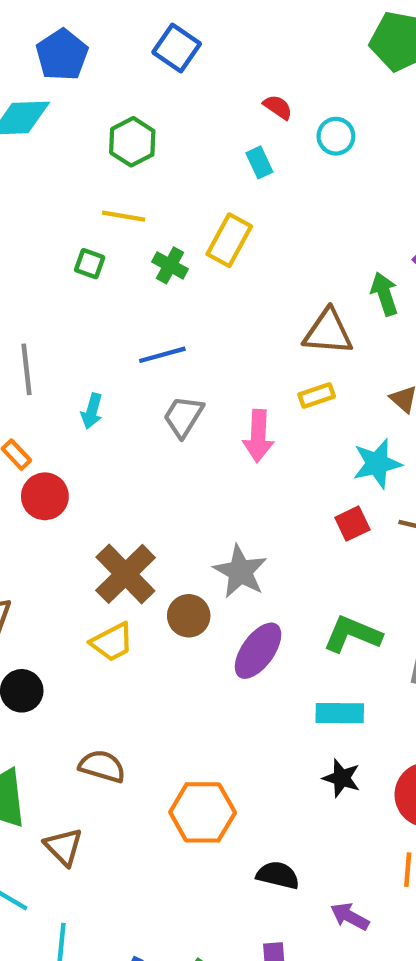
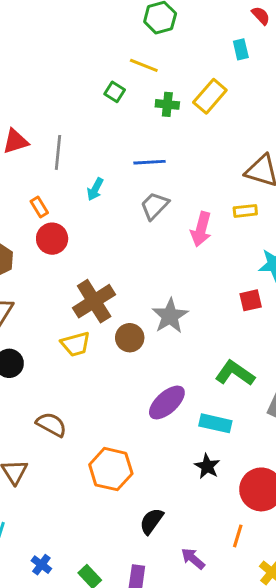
green cross: (170, 265) -> (167, 104), turned -35
purple ellipse: (258, 651) -> (167, 403), moved
black semicircle: (278, 875) -> (151, 521), turned -80

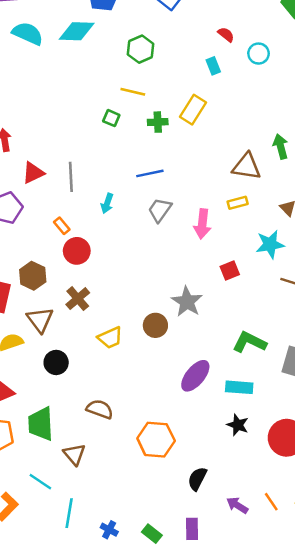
red square: (251, 300) -> (230, 271), moved
brown cross: (94, 301) -> (78, 299), moved, size x0.7
orange line: (238, 536) -> (271, 502), moved, turned -42

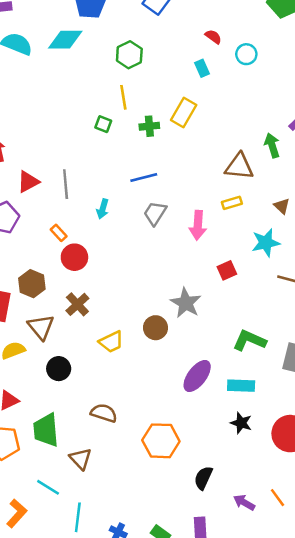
yellow line: (133, 92) -> (123, 97), turned 70

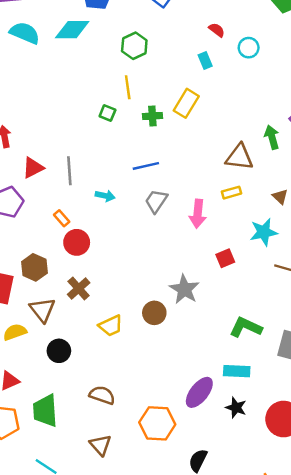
cyan arrow: (103, 209) -> (105, 196), turned -96
purple ellipse: (197, 376) -> (199, 392), moved
brown triangle: (81, 459) -> (100, 445), moved

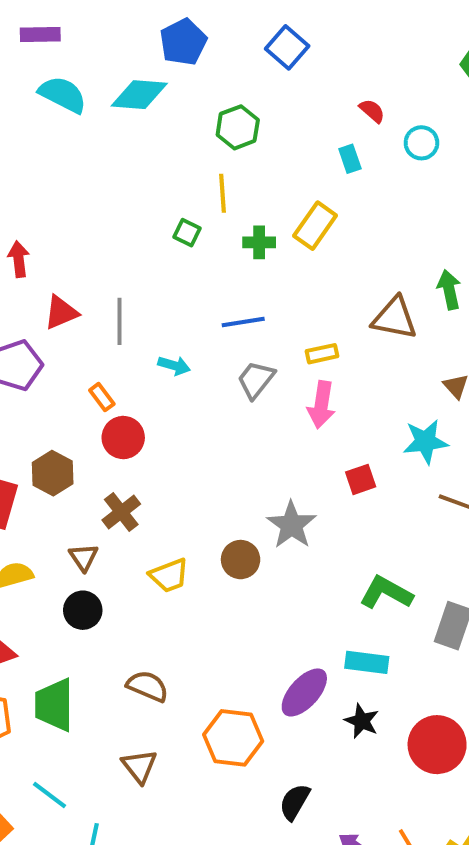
yellow rectangle: (231, 193) -> (322, 354), moved
brown triangle: (42, 310) -> (84, 557), moved, size x0.7

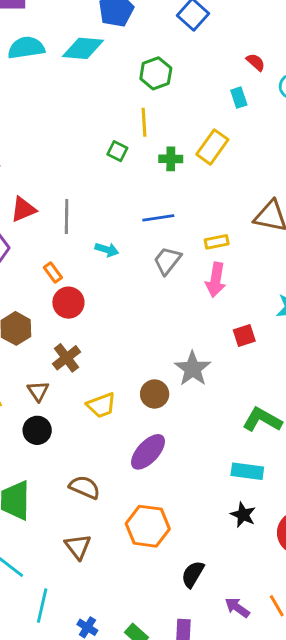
cyan semicircle: (63, 95) -> (26, 48), turned -36
purple ellipse: (304, 692) -> (148, 452), moved

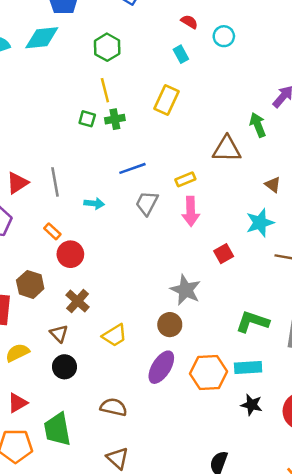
green cross: (171, 159) -> (115, 119), moved
brown circle: (155, 394) -> (170, 325), moved
orange hexagon: (148, 526) -> (209, 373), moved

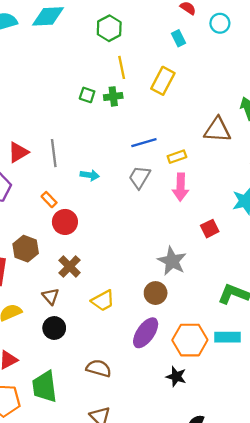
yellow line: (105, 90) -> (122, 67), moved
blue line: (132, 168) -> (144, 143), moved
black star: (252, 405) -> (176, 377), moved

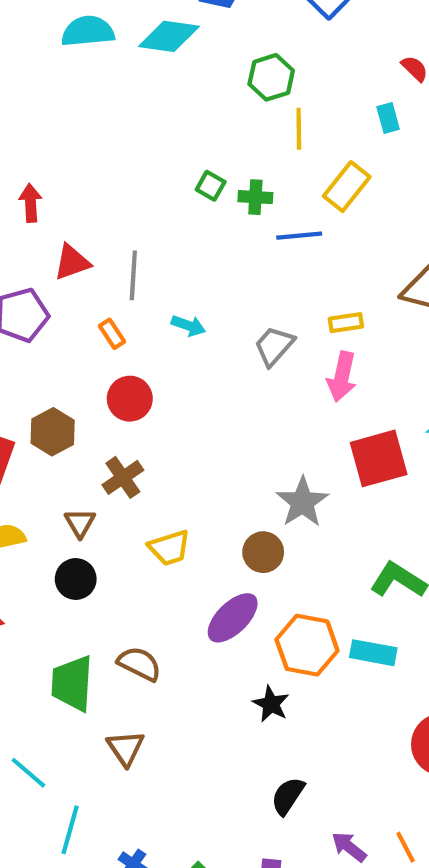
yellow line: (122, 67) -> (299, 129), moved
blue line: (144, 143) -> (299, 236), moved
orange rectangle: (49, 200) -> (112, 334), moved
red square: (210, 229) -> (379, 458), size x1.8
green trapezoid: (45, 387) -> (72, 683), moved

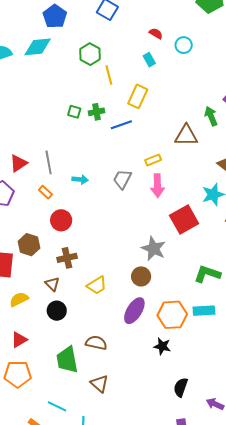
brown cross: (123, 477) -> (67, 258), turned 36

